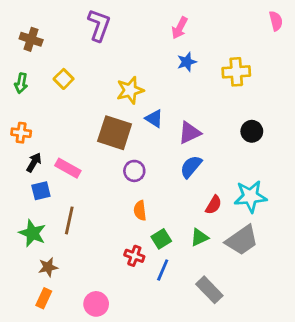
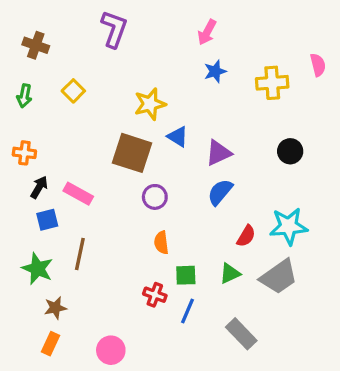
pink semicircle: (276, 21) -> (318, 65), moved
green square: (161, 239) -> (186, 275), turned 30

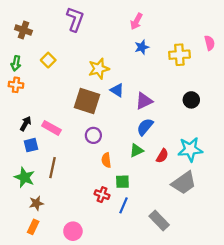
orange cross: (24, 153) -> (16, 85), moved
purple circle: (155, 197) -> (93, 135), moved
green triangle: (230, 274) -> (136, 150), moved

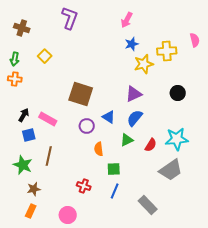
yellow star: (99, 69) -> (144, 64), moved
blue triangle: (117, 90) -> (109, 117), moved
red cross: (102, 195) -> (84, 186), moved

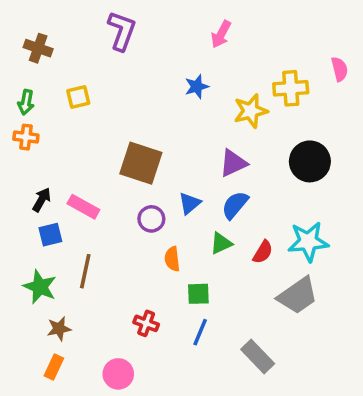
blue star: (132, 44) -> (197, 87), moved
yellow square: (45, 56) -> (78, 97), turned 32
black circle: (178, 93) -> (310, 161), size x1.5
blue triangle: (109, 117) -> (190, 203), turned 48

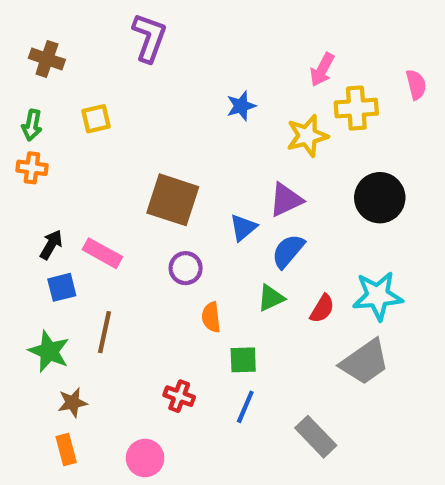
pink arrow: (221, 34) -> (322, 70), moved
blue triangle: (190, 203) -> (243, 228), moved
orange rectangle: (54, 367) -> (66, 449), turned -40

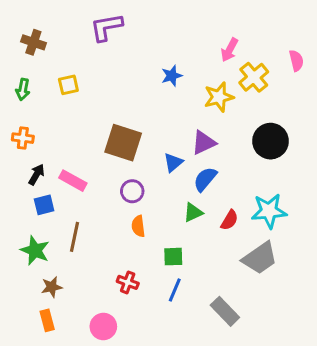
purple L-shape: (149, 38) -> (106, 27), turned -120
yellow cross: (356, 108) -> (254, 77), turned -36
orange cross: (32, 168) -> (23, 138), moved
orange semicircle: (211, 317) -> (138, 226), moved

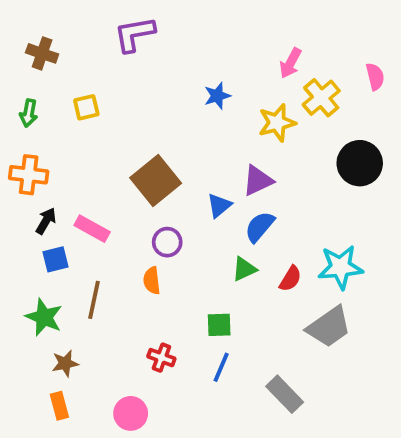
orange cross: (23, 138) -> (29, 175), size x1.4
black circle: (270, 141) -> (360, 163), moved
brown square: (123, 143) -> (156, 180), turned 33
orange semicircle: (138, 226) -> (152, 281), moved

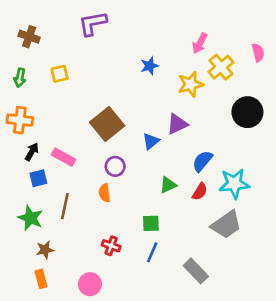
blue semicircle: (260, 227) -> (202, 161), moved

